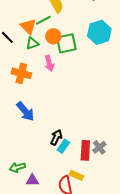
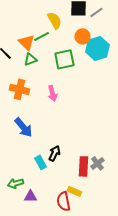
orange circle: (53, 36) -> (82, 36), moved
pink arrow: (49, 63) -> (52, 93), moved
cyan rectangle: (63, 146) -> (40, 162), moved, turned -64

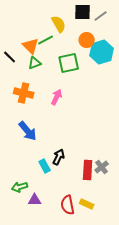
pink arrow: (52, 93) -> (57, 97), turned -140
yellow rectangle: (74, 191) -> (87, 204), moved

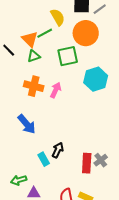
orange circle: (87, 40) -> (86, 33), size x1.6
cyan hexagon: (102, 52) -> (96, 79), moved
orange cross: (24, 93) -> (34, 86), moved

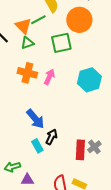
cyan hexagon: (96, 79) -> (89, 80), moved
blue arrow: (27, 124) -> (35, 119), moved

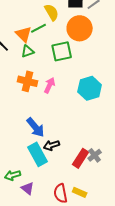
black arrow: (51, 137) -> (52, 145), turned -133
cyan rectangle: (37, 146) -> (38, 154), size x1.6
red rectangle: (80, 150) -> (81, 158), turned 30
purple triangle: (27, 180) -> (28, 188), turned 40

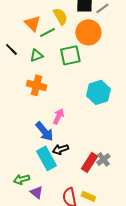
orange triangle: (24, 34) -> (32, 23), moved
pink arrow: (50, 85) -> (58, 116), moved

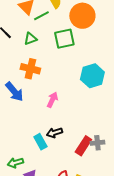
blue arrow: (44, 131) -> (14, 92), moved
cyan rectangle: (46, 158) -> (40, 142), size x0.7
gray cross: (103, 159) -> (97, 143), turned 32

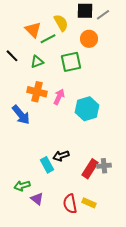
orange circle: (82, 16) -> (89, 39), size x0.7
cyan hexagon: (92, 76) -> (87, 109), moved
pink arrow: (52, 100) -> (59, 97), moved

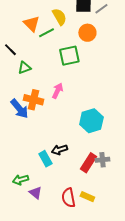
green triangle: (37, 62) -> (24, 68), moved
orange cross: (37, 92) -> (33, 100), moved
cyan hexagon: (87, 109) -> (91, 121), moved

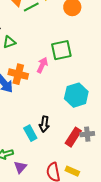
green square: (69, 56) -> (61, 50), moved
black arrow: (59, 150) -> (44, 124), turned -63
purple triangle: (35, 193) -> (20, 167), turned 32

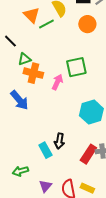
orange cross: (18, 74) -> (33, 73), moved
purple triangle: (20, 167) -> (45, 186), moved

